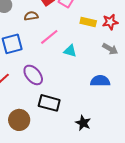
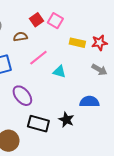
black star: (83, 123) -> (66, 120), moved

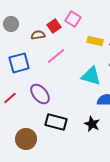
red square: (36, 20) -> (54, 26), moved
cyan triangle: (59, 72) -> (91, 76), moved, size x1.5
black star: (66, 120) -> (92, 124), moved

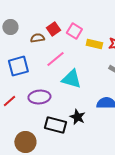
pink square: (73, 19) -> (74, 31), moved
cyan triangle: (91, 76) -> (71, 79), moved
purple ellipse: (40, 94) -> (39, 97), turned -55
black star: (92, 124) -> (77, 117), moved

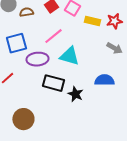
brown semicircle: (37, 38) -> (26, 12), moved
purple ellipse: (39, 97) -> (37, 59), moved
black rectangle: (55, 125) -> (53, 83), moved

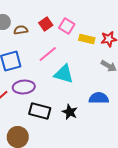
purple ellipse: (37, 59) -> (24, 87), moved
black rectangle: (53, 83) -> (40, 111), moved

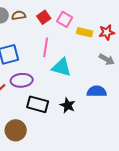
brown semicircle: (21, 30) -> (19, 15), moved
pink line: (48, 54) -> (46, 47), turned -42

